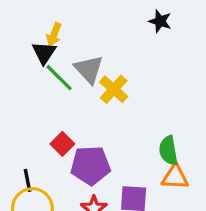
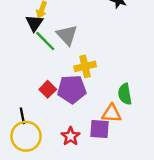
yellow cross: (114, 89) -> (85, 66), moved, turned 35
purple pentagon: (90, 165) -> (72, 89), moved
orange triangle: (175, 177) -> (112, 113), moved

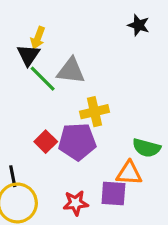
gray triangle: (67, 35) -> (71, 71), turned -40
green semicircle: (125, 94) -> (146, 148), turned -65
red star: (71, 136) -> (76, 203), turned 30

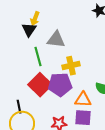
green line: (43, 79) -> (38, 57), moved, turned 30
red square: (46, 142) -> (40, 85), size x1.6
orange triangle: (129, 173) -> (83, 100), moved

